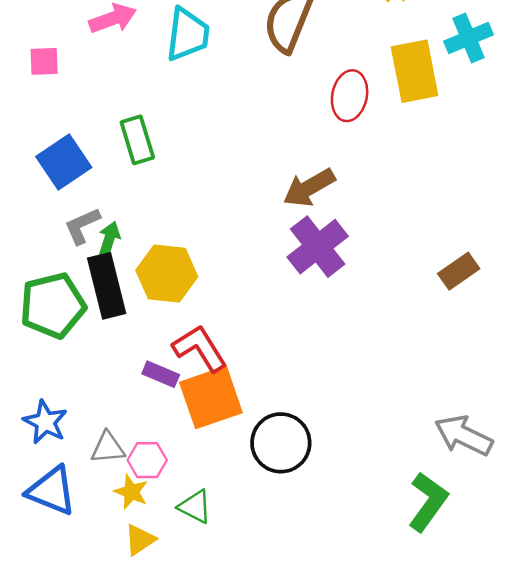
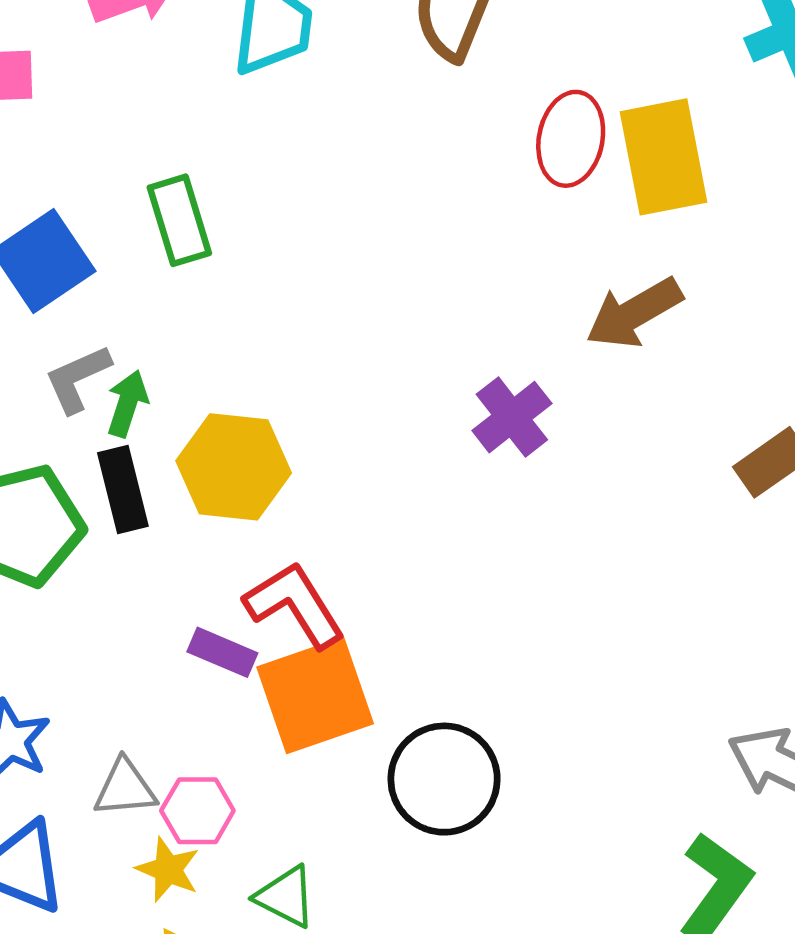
yellow rectangle: (415, 71) -> (663, 157), moved
brown arrow: (309, 188) -> (634, 313), moved
purple cross: (318, 247) -> (512, 417), size x0.7
black rectangle: (107, 286) -> (123, 489), size x0.7

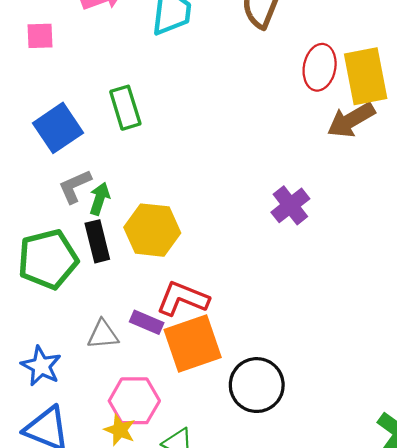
brown arrow: (634, 313) -> (351, 120), moved
red L-shape: (295, 605) -> (183, 299), turned -36
gray triangle: (125, 788) -> (103, 335), moved
pink hexagon: (197, 811) -> (134, 401), size x1.4

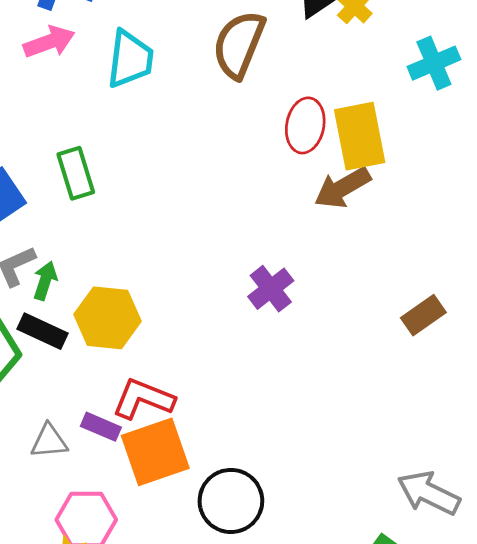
black rectangle: (97, 241) -> (42, 331), turned -51

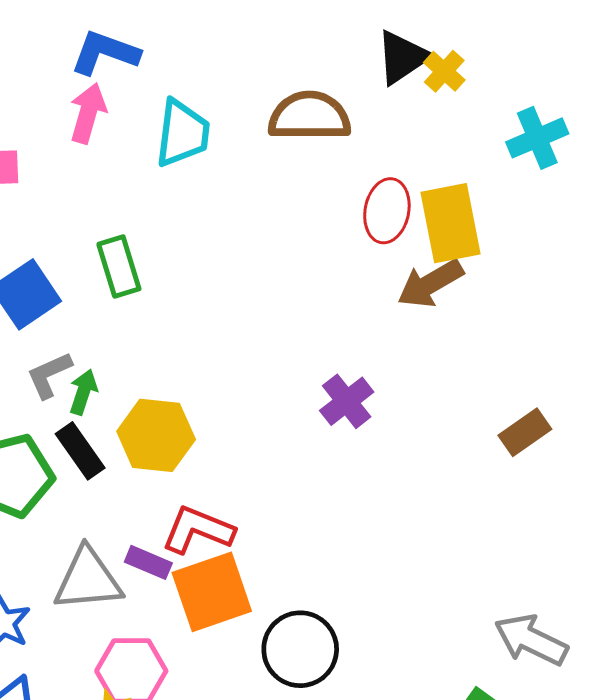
pink arrow: (49, 42) -> (88, 113), turned -54
brown semicircle: (239, 44) -> (309, 116), turned 68
black rectangle: (42, 331) -> (80, 451), turned 30
gray triangle: (49, 441) -> (88, 579), size x1.6

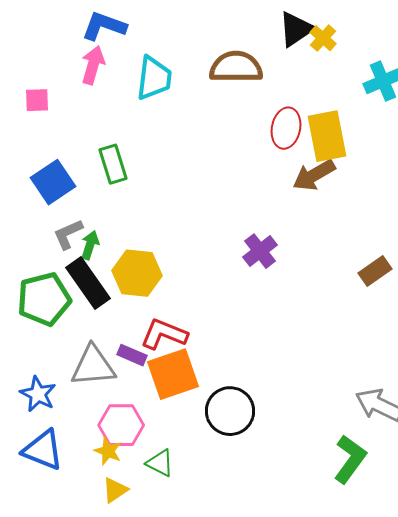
black rectangle: (80, 451) -> (88, 283), size x1.4

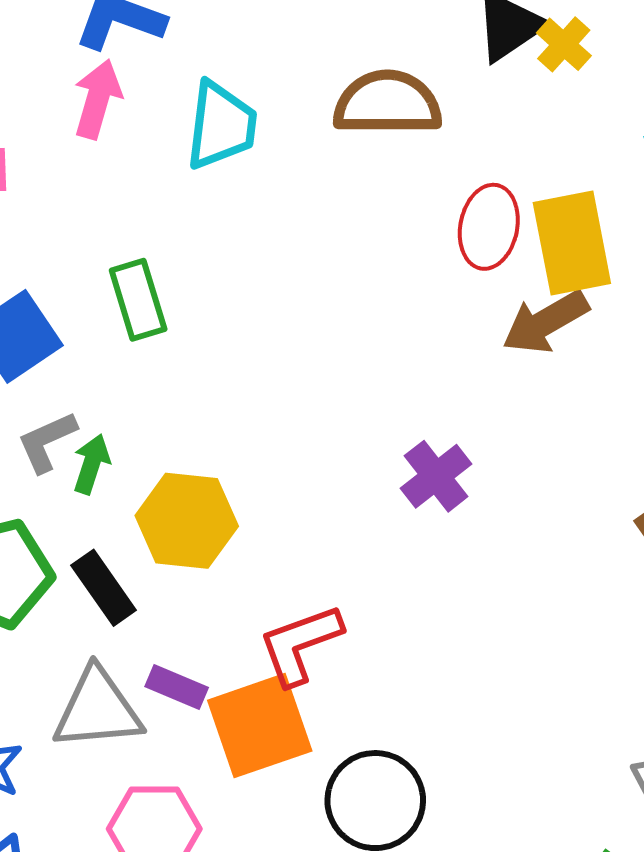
black rectangle: (88, 283) -> (104, 588), moved, size x0.7
red L-shape: (164, 334) -> (300, 644), moved, turned -42

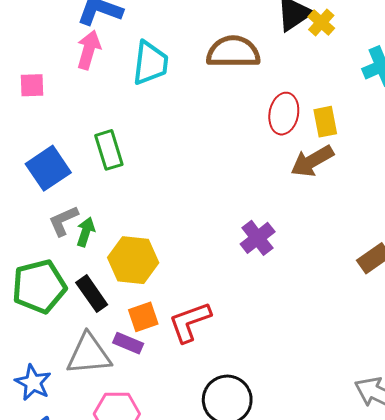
yellow rectangle: (572, 243) -> (325, 122), size x0.6
orange square: (260, 726) -> (143, 317), moved, size x0.6

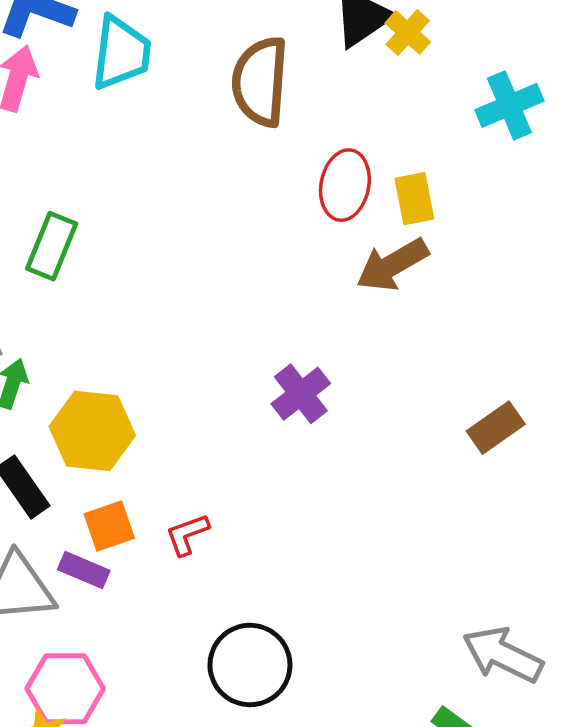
brown semicircle: (233, 52) -> (260, 82), turned -86
cyan trapezoid: (150, 63) -> (121, 53), moved
green rectangle: (109, 150) -> (52, 246), turned 39
red L-shape: (190, 322) -> (187, 534), size x0.6

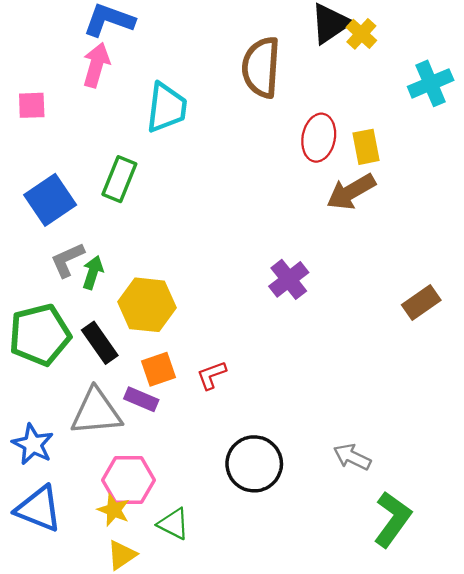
cyan trapezoid: (121, 53) -> (167, 108), moved
gray arrow: (503, 655) -> (352, 457), moved, size x0.7

